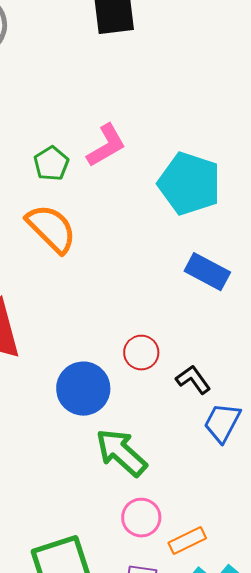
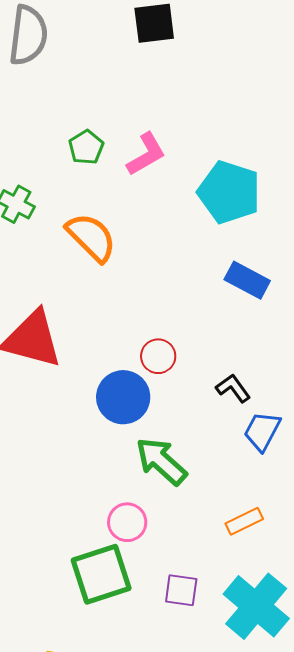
green pentagon: (51, 164) -> (86, 147), moved
red circle: (141, 353) -> (158, 356), moved
pink circle: (141, 518) -> (127, 522), moved
orange rectangle: (187, 541) -> (244, 521), moved

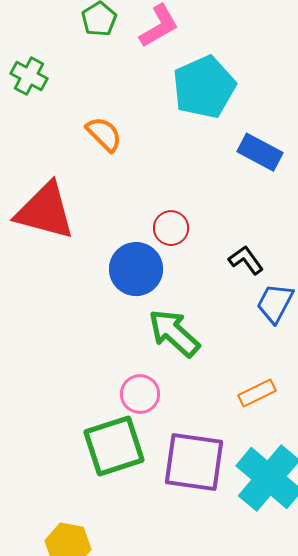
cyan pentagon: (229, 192) -> (204, 87), moved, turned 30
orange semicircle: (91, 237) -> (104, 134), moved, size x0.7
purple square: (181, 590) -> (194, 462), size x1.8

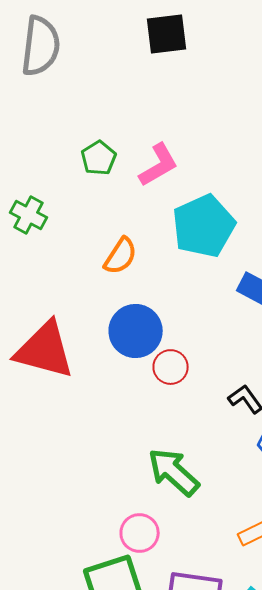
orange semicircle: (104, 134) -> (121, 256), moved, turned 78
blue circle: (136, 269) -> (136, 331), moved

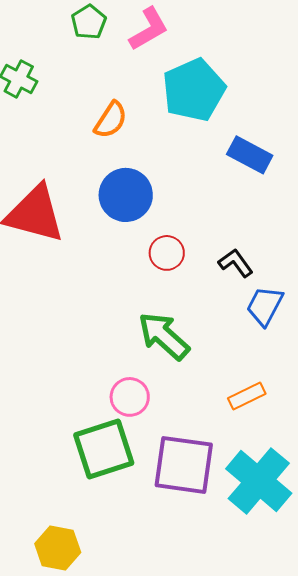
red circle: (171, 367) -> (167, 253), moved

